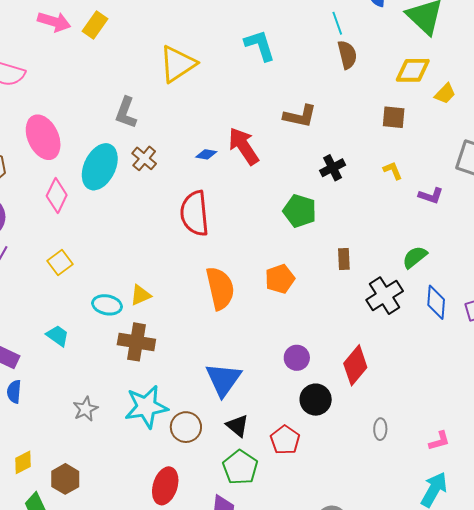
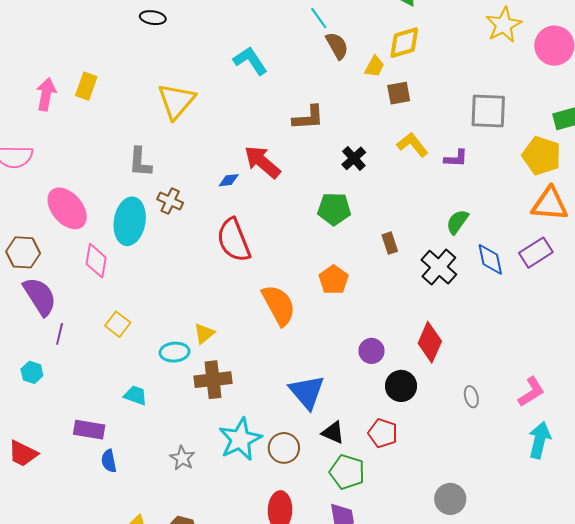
pink arrow: (54, 22) -> (46, 94), turned -80
yellow trapezoid: (445, 94) -> (374, 66), moved
yellow L-shape: (393, 171) -> (412, 145), size x1.5
pink L-shape: (439, 441) -> (531, 392), size x1.4

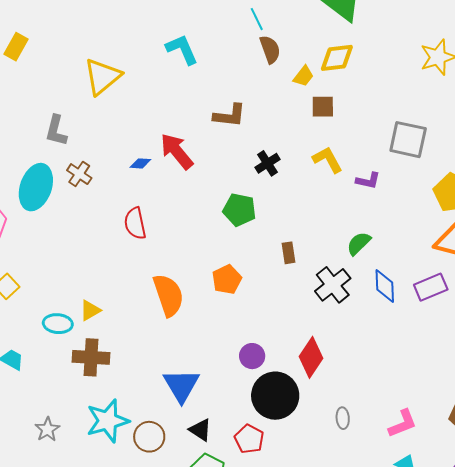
red semicircle: (234, 240) -> (135, 223), size x0.7
black circle: (401, 386) -> (275, 396), size x1.5

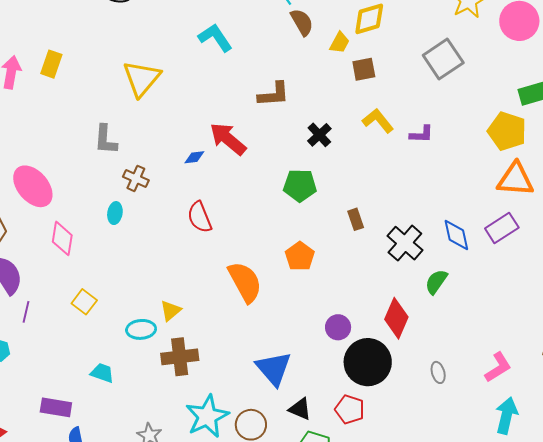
gray square: (408, 140) -> (443, 59), moved, turned -36
cyan ellipse: (36, 187) -> (115, 213), moved, size x0.5
green semicircle: (359, 243) -> (436, 282), moved

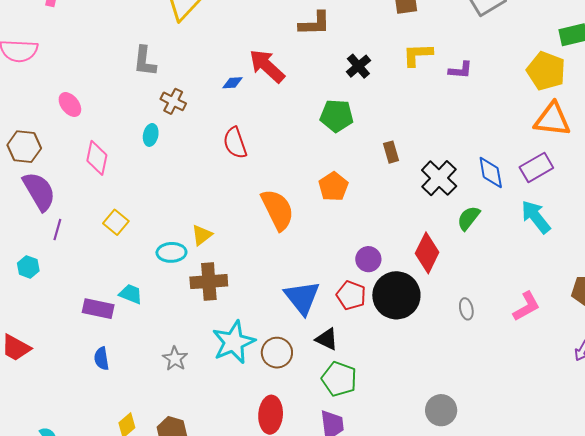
yellow L-shape: (378, 121) -> (418, 55), turned -56
pink ellipse: (33, 186) -> (70, 105), size x0.6
purple rectangle: (56, 407) -> (98, 309), moved
red pentagon: (350, 409) -> (351, 295), moved
cyan arrow: (507, 416) -> (536, 217), moved, turned -54

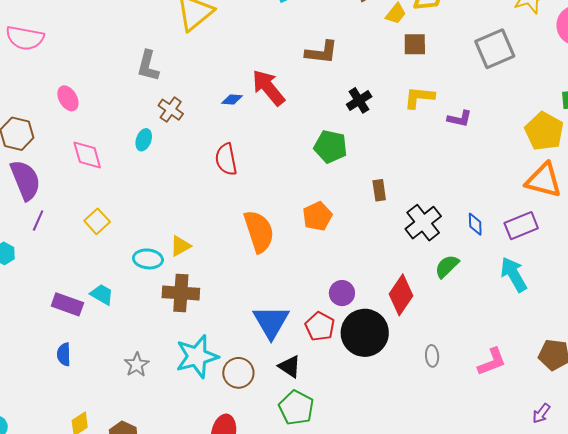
pink diamond: (97, 158) -> (87, 155), turned -36
blue diamond: (491, 172) -> (475, 224), size x0.7

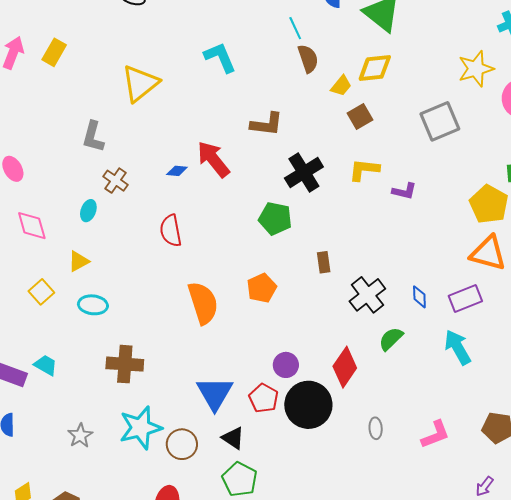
brown square: (415, 44) -> (360, 117), turned -30
black cross: (359, 100) -> (304, 172), size x1.5
yellow triangle: (180, 246) -> (79, 261), moved
cyan ellipse: (148, 259) -> (93, 305), moved

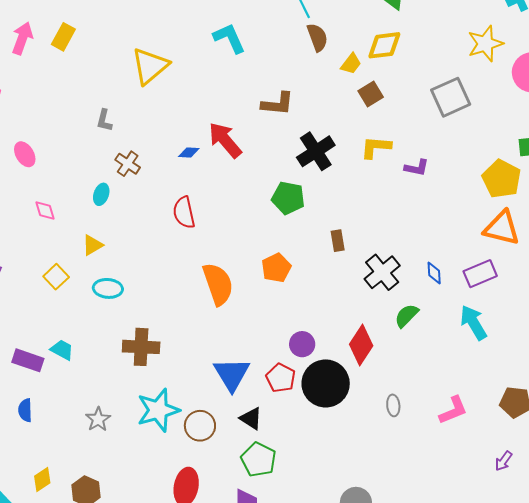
gray L-shape: (93, 137) -> (104, 120), size x0.7
pink diamond: (32, 226) -> (45, 211), size x0.7

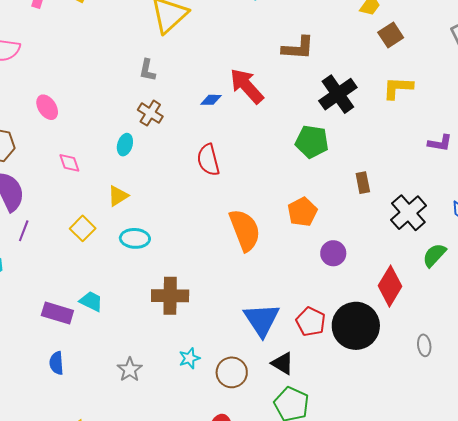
gray L-shape: (104, 120) -> (147, 70), moved
purple L-shape: (417, 168) -> (440, 143), moved
purple circle: (302, 344) -> (333, 253), moved
cyan star: (158, 410) -> (189, 358), size x0.5

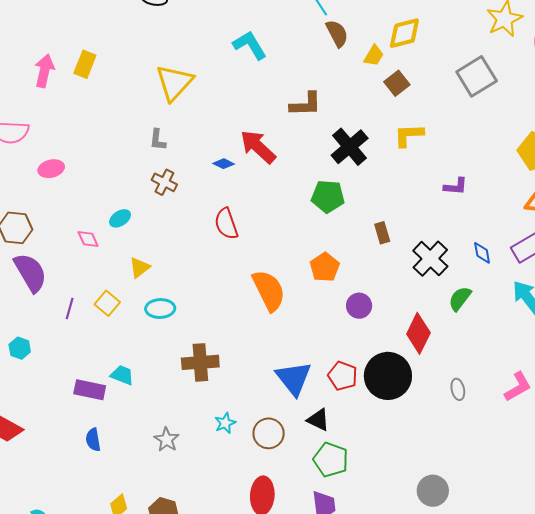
blue diamond: (211, 100) -> (224, 164), turned 30
pink ellipse: (47, 107) -> (51, 169), moved, turned -65
cyan ellipse: (125, 145) -> (120, 218), moved, turned 45
purple line: (24, 231) -> (70, 308), moved

